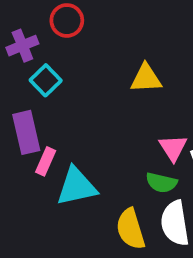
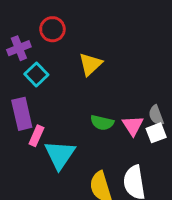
yellow triangle: (146, 78) -> (90, 64), moved, turned -40
green semicircle: (161, 183) -> (102, 123), moved
cyan triangle: (76, 186) -> (60, 155), turned -44

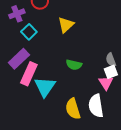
purple rectangle: (22, 114) -> (19, 59), turned 60
pink triangle: (133, 126) -> (106, 83), moved
pink rectangle: (36, 136) -> (29, 74), size x1.6

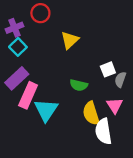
cyan square: (29, 32) -> (18, 47), moved
gray semicircle: (111, 60) -> (120, 80), turned 40
white square: (111, 72) -> (108, 69), moved
yellow semicircle: (73, 109) -> (91, 113), moved

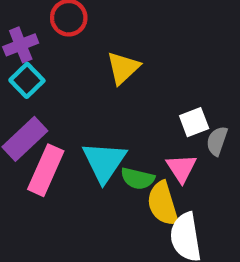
green semicircle: (79, 85) -> (138, 179), moved
pink triangle: (115, 105) -> (181, 168), moved
cyan triangle: (46, 110) -> (104, 162), moved

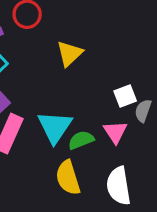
green semicircle: (138, 179) -> (81, 140), turned 145
yellow semicircle: (163, 204) -> (68, 178), moved

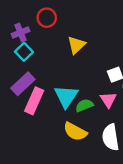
yellow semicircle: (68, 178) -> (75, 132), turned -45

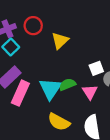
red circle: (47, 18) -> (33, 26), moved
green semicircle: (84, 105) -> (67, 84), moved

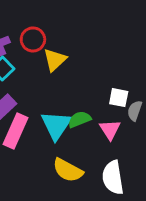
yellow triangle: (60, 41) -> (55, 60), moved
white square: (96, 68) -> (119, 98), turned 32

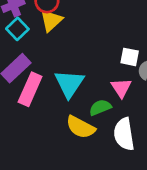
yellow triangle: (55, 60) -> (51, 20), moved
green semicircle: (79, 119) -> (100, 107), moved

